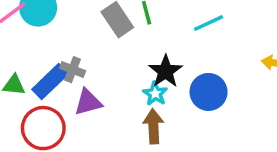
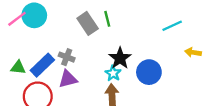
cyan line: (209, 23) -> (172, 26), moved
gray cross: (73, 70) -> (67, 57), moved

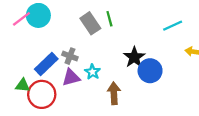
black star: (120, 58) -> (134, 57), moved
green triangle: (18, 67) -> (23, 85), moved
cyan star: (113, 73) -> (93, 72), moved

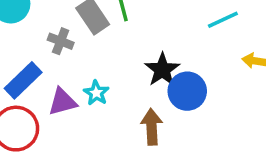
gray cross: (70, 56) -> (61, 41), moved
brown arrow: (114, 93) -> (152, 127), moved

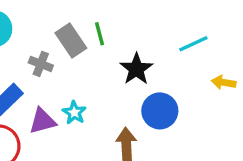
black star: (162, 70) -> (136, 69), moved

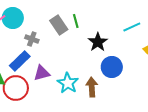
gray cross: (41, 64) -> (32, 39), moved
cyan star: (74, 113) -> (68, 83), moved, size x1.5

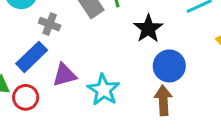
brown arrow: (92, 87) -> (163, 100), moved
red circle: (16, 88) -> (26, 97), size x0.7

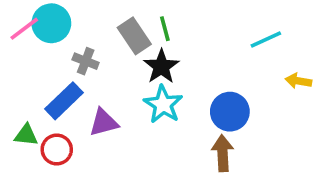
black star: (148, 29) -> (161, 67), moved
cyan star: (103, 90) -> (163, 104), moved

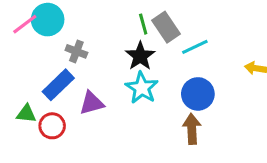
gray rectangle: (134, 36) -> (166, 27), moved
cyan line: (266, 40) -> (195, 47), moved

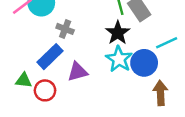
cyan line: (195, 47) -> (167, 43), moved
blue circle: (198, 94) -> (144, 63), moved

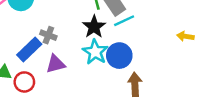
gray cross: (65, 29) -> (48, 35), moved
cyan line: (167, 43) -> (124, 21), moved

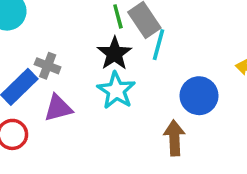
cyan line: (124, 21) -> (158, 45), turned -50
blue circle: (119, 56) -> (199, 96), moved

